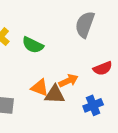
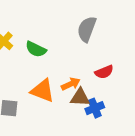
orange triangle: (40, 88) -> (43, 91), size x1.4
brown triangle: (55, 94) -> (80, 97), moved

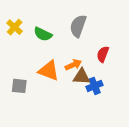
gray semicircle: (87, 29) -> (78, 26), moved
red semicircle: (104, 72) -> (103, 54), turned 133

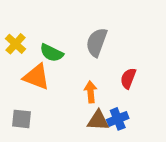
orange arrow: (73, 65) -> (91, 92), turned -70
orange triangle: (49, 71) -> (37, 77), moved
brown triangle: (82, 77) -> (98, 120), moved

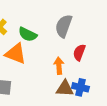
red semicircle: (128, 78) -> (79, 52), moved
blue cross: (118, 119) -> (80, 87), turned 35

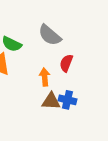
gray semicircle: (64, 26) -> (50, 35), turned -70

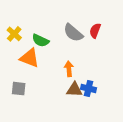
red semicircle: (66, 63) -> (95, 31), moved

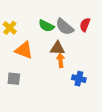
green semicircle: (40, 40) -> (46, 26), moved
brown triangle: (74, 90) -> (58, 48), moved

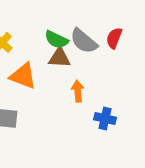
brown triangle: (58, 48) -> (59, 58), moved

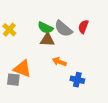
orange triangle: (23, 76) -> (22, 69), moved
orange arrow: (78, 91) -> (59, 62), turned -64

